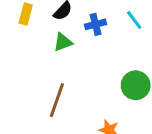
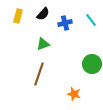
green triangle: (63, 42) -> (43, 44), moved

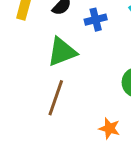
green triangle: (43, 44) -> (62, 52), size x1.5

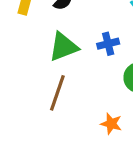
blue cross: (96, 20) -> (108, 44), moved

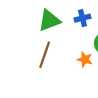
orange star: (111, 124) -> (85, 59), moved

